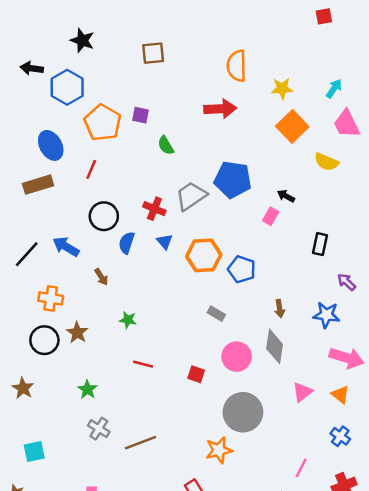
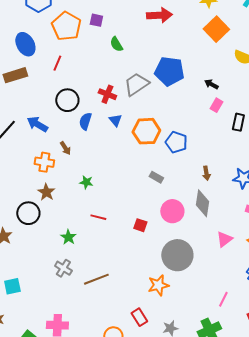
pink rectangle: (271, 216) -> (216, 105), moved
orange cross: (51, 298) -> (44, 162), moved
black circle: (44, 340) -> (28, 213), moved
green star: (87, 389) -> (68, 237), moved

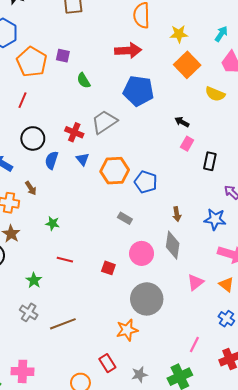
blue pentagon: (169, 71) -> (138, 91), moved

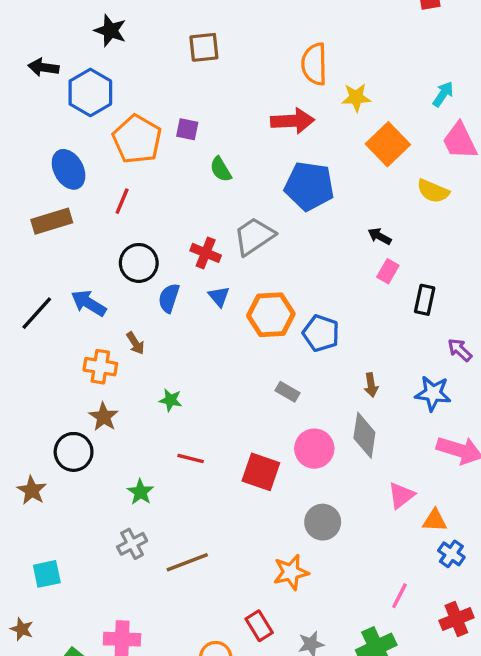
yellow star: (179, 34) -> (356, 97), moved
red square: (108, 268) -> (261, 472), size x1.6
orange triangle: (226, 284) -> (435, 520), moved, turned -35
gray circle: (147, 299) -> (323, 522), size x0.7
gray cross: (29, 312) -> (132, 544), turned 30

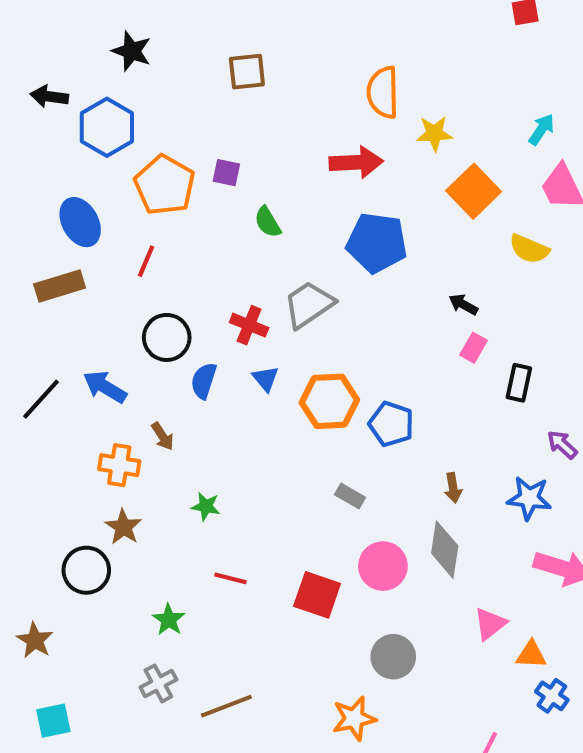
brown star: (32, 490) -> (35, 640), moved

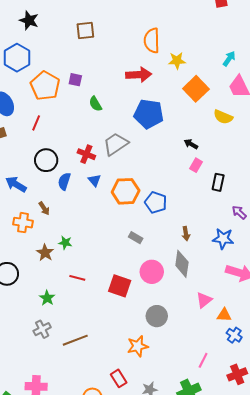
brown star: (123, 527) -> (45, 253), moved

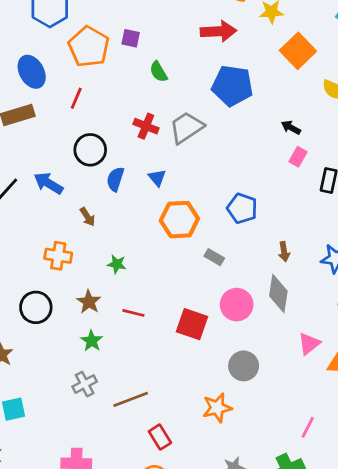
red cross: (86, 154) -> (146, 126), moved
orange hexagon: (126, 191) -> (179, 220), moved
orange cross: (23, 223) -> (58, 256), moved
brown star: (45, 253) -> (89, 302), moved
red rectangle: (119, 378) -> (160, 437), moved

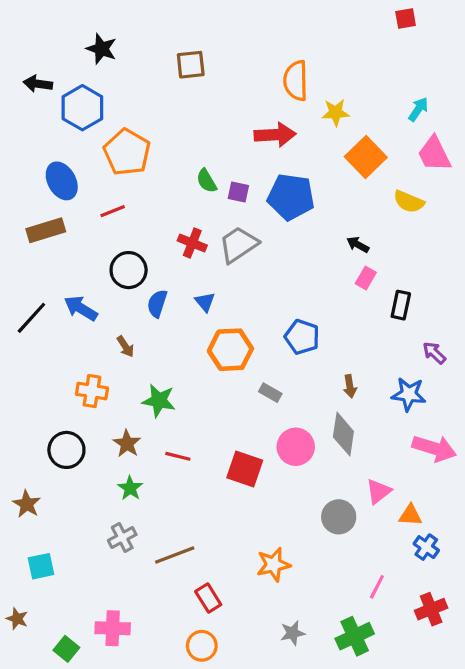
purple square: (131, 38) -> (238, 192), moved
red line: (76, 98) -> (113, 211), turned 45
green star: (117, 264) -> (159, 401), size x1.5
gray circle: (244, 366) -> (339, 517), moved

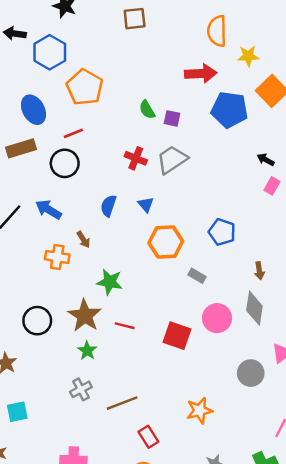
blue pentagon: (291, 197) -> (229, 110), moved
black circle: (129, 270) -> (65, 163), moved
orange cross: (92, 391) -> (57, 257), moved
brown star: (127, 444) -> (85, 316), size x1.5

